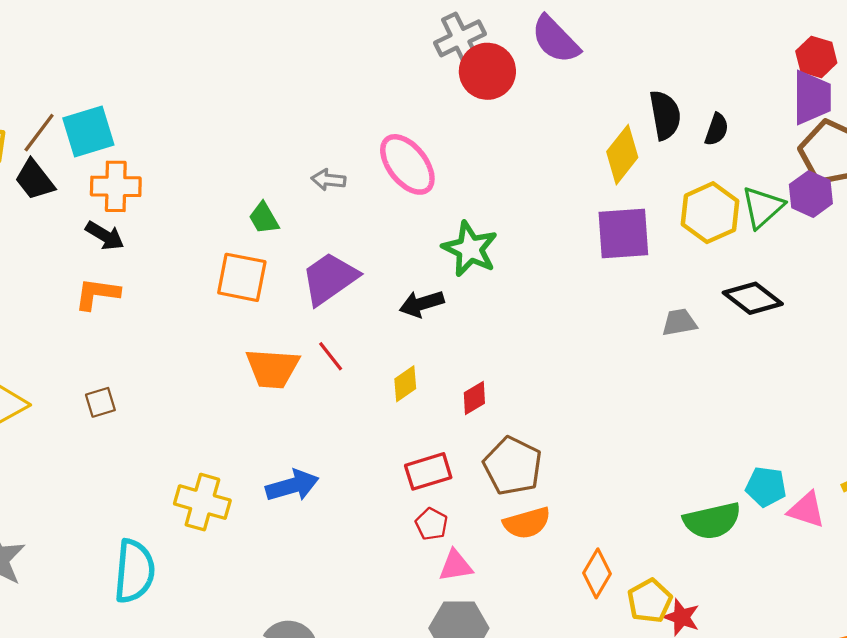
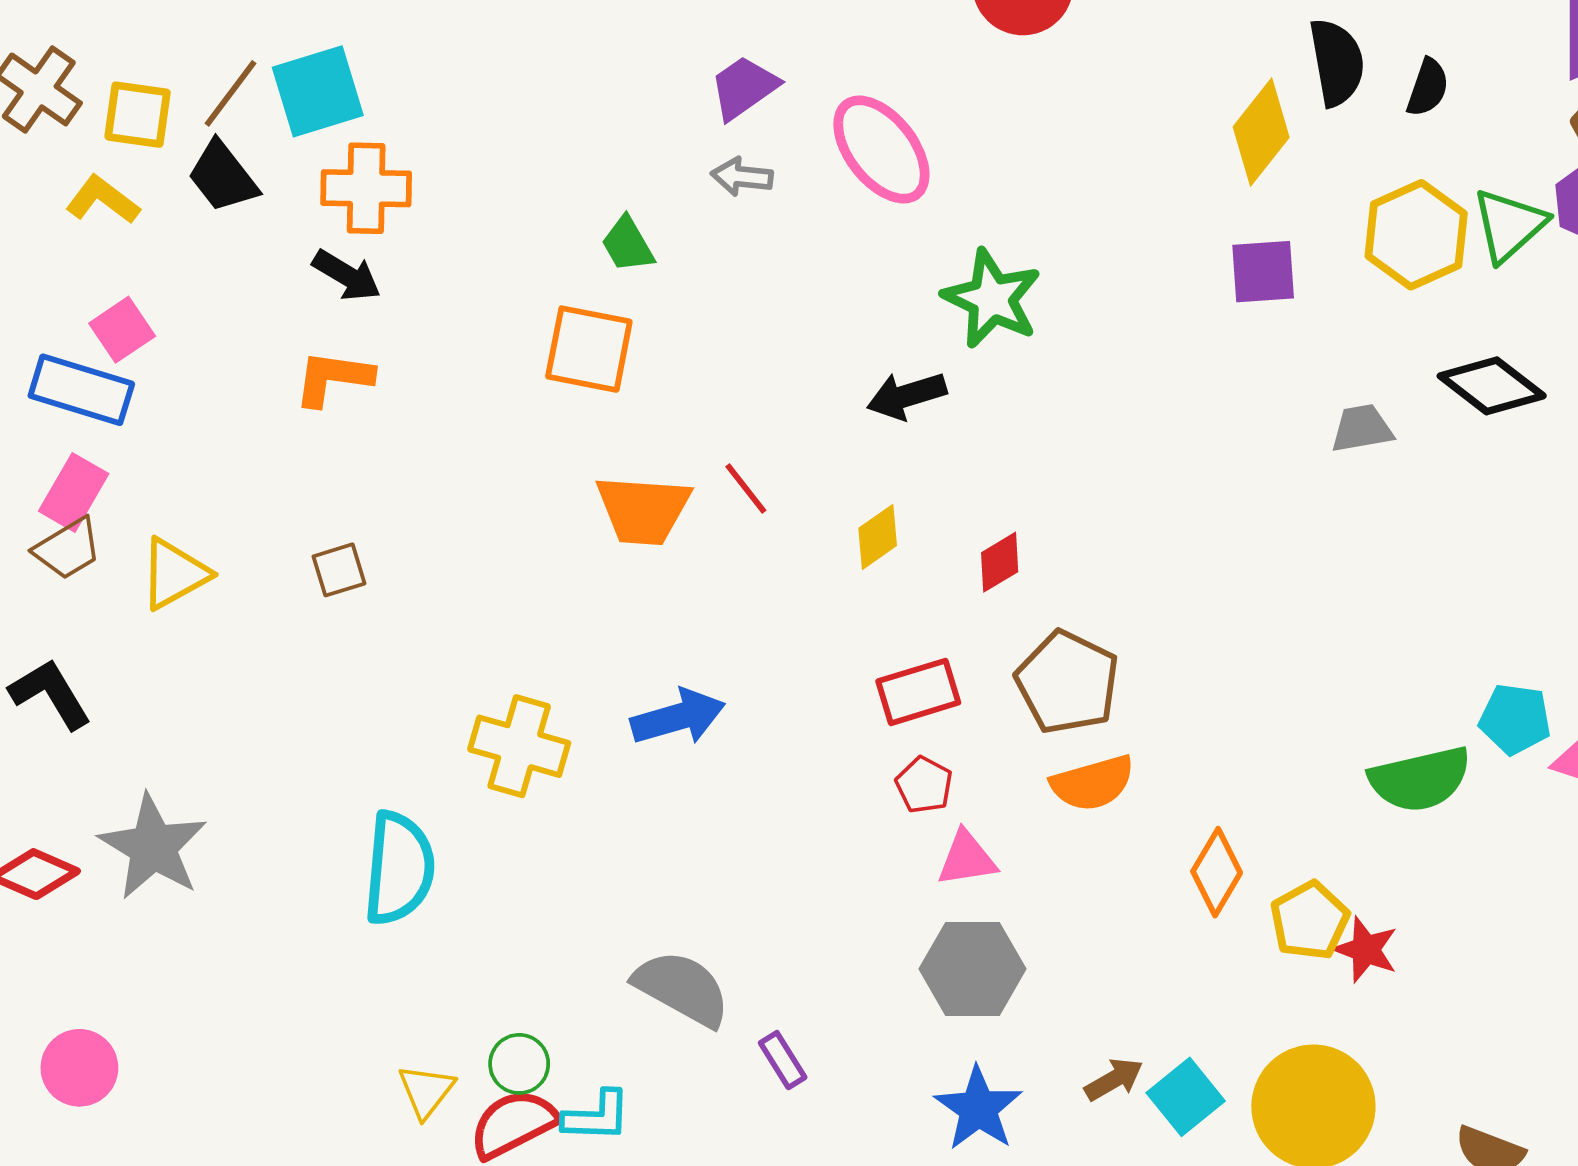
purple square: (623, 234) -> (1263, 272), size x0.7
purple trapezoid: (330, 278) -> (744, 88), moved, size x0.7

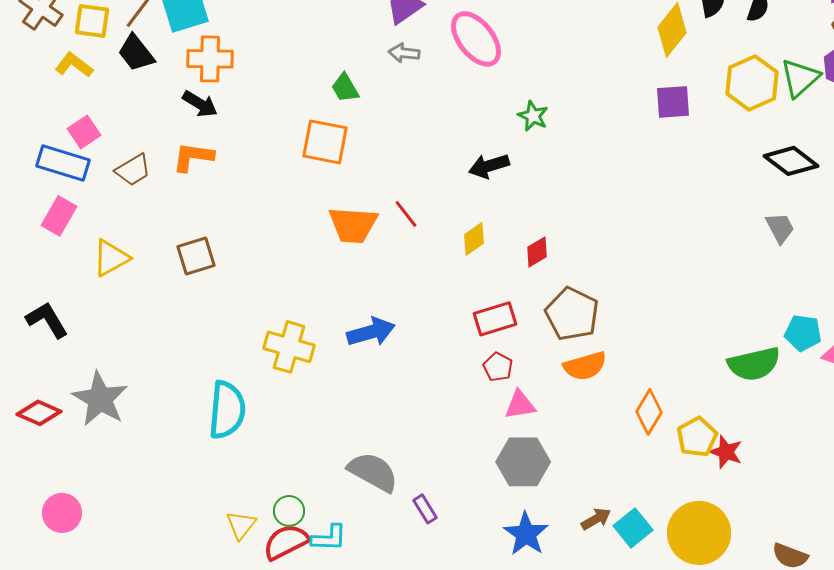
green star: (992, 299) -> (533, 116), size x0.6
gray trapezoid: (1362, 428) -> (780, 228), moved, turned 72
brown trapezoid: (68, 549) -> (133, 170), moved
brown square: (339, 570) -> (196, 256), size x1.4

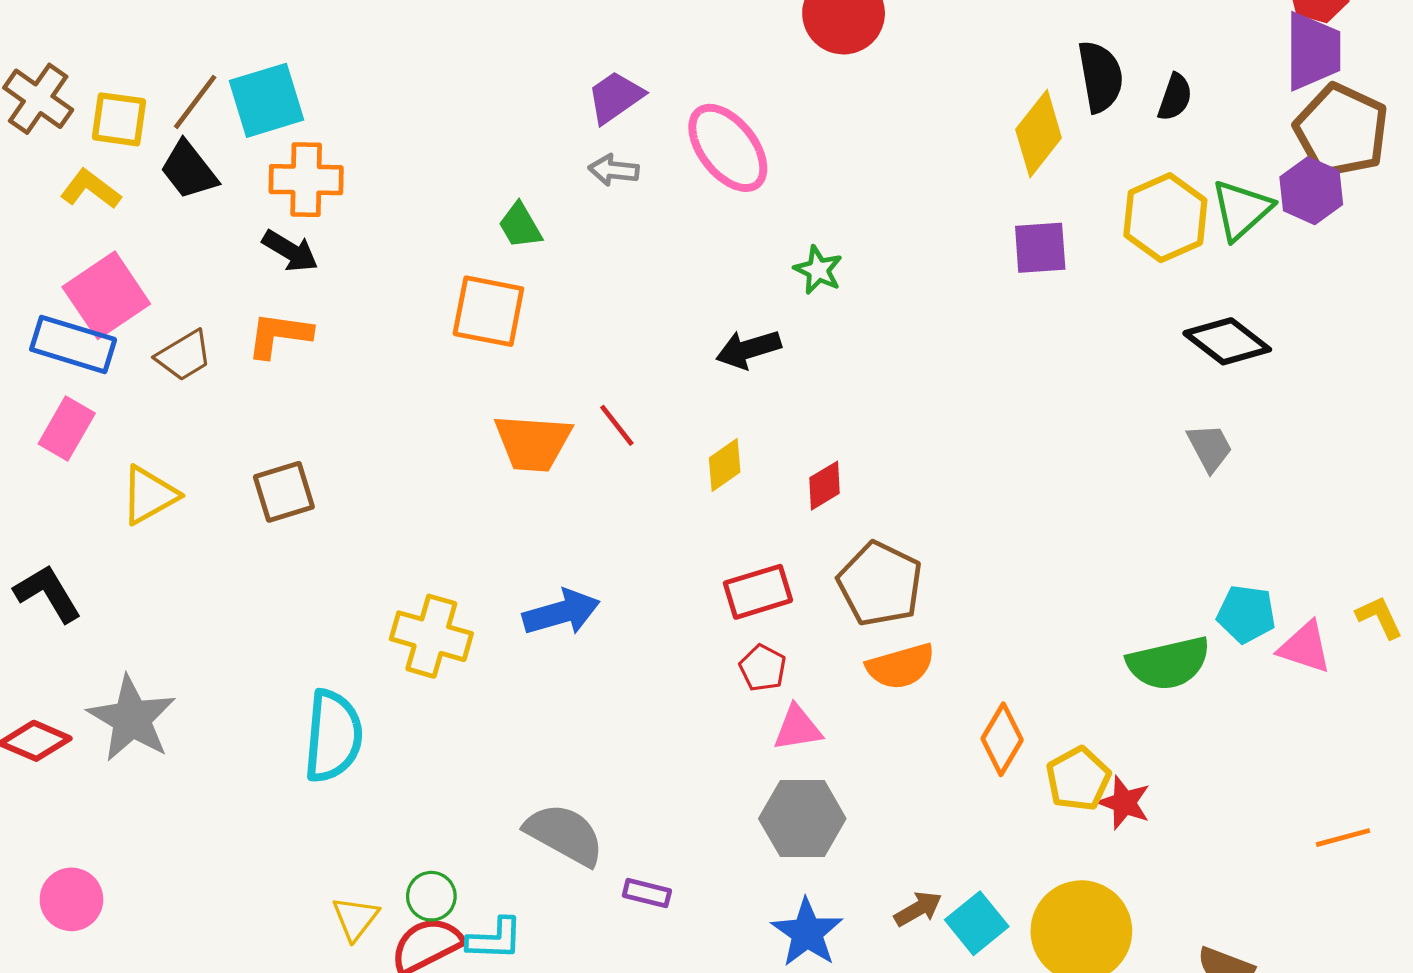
pink square: (84, 132) -> (106, 295), size x1.6
purple rectangle: (425, 509) -> (647, 893), turned -44

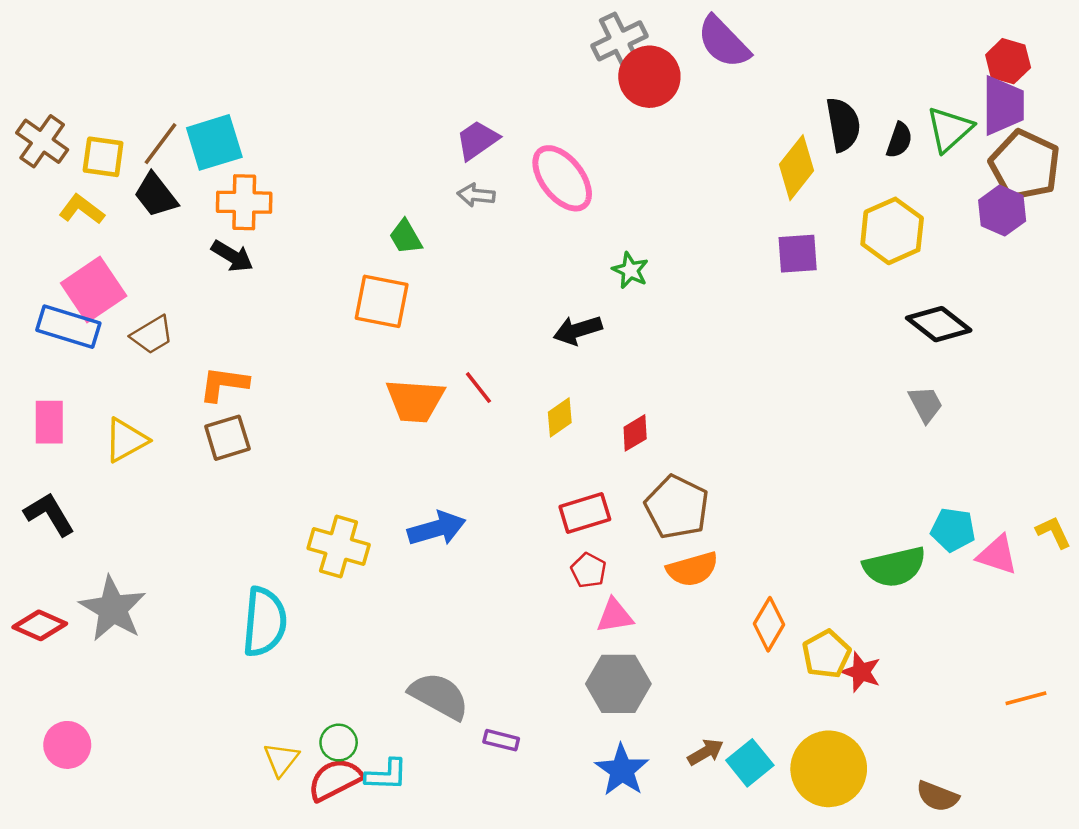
green triangle: (1241, 210) -> (949, 129), moved
orange L-shape: (279, 335) -> (224, 384), moved
pink rectangle: (67, 429) -> (49, 422), moved, turned -30

